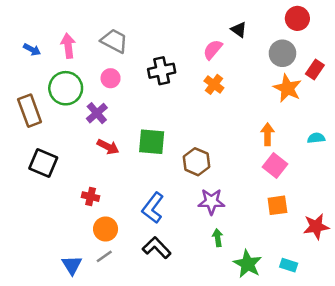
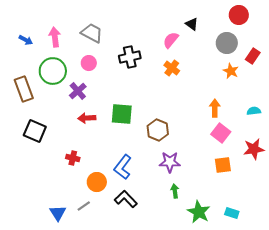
orange star: (287, 88) -> (231, 71), size x0.7
red arrow: (108, 147) -> (87, 118), turned 150
red star: (316, 226) -> (254, 149), moved
orange circle: (106, 229) -> (97, 182), moved

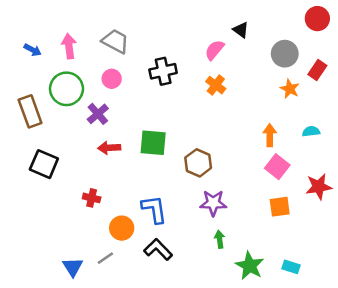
red circle: (239, 15) -> (317, 19), moved
cyan semicircle: (254, 111) -> (311, 131), moved
blue L-shape: (123, 167) -> (154, 209), turned 135

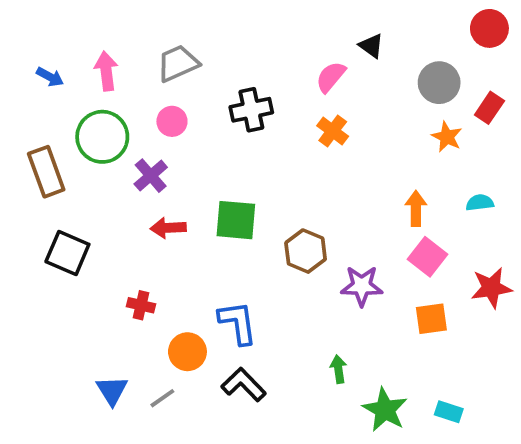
gray trapezoid: (115, 41) -> (178, 63), turned -52
purple star: (213, 203) -> (362, 286), moved
blue triangle: (73, 267) -> (112, 390), moved

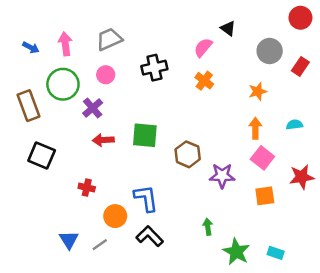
orange star: (447, 137) -> (258, 91), moved, turned 30

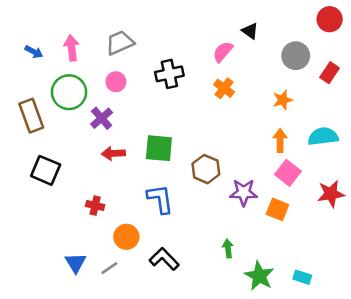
cyan semicircle: (295, 125) -> (323, 136), size x1.6
orange square: (265, 196) -> (277, 209), moved, turned 30
blue L-shape: (146, 198) -> (160, 199), moved

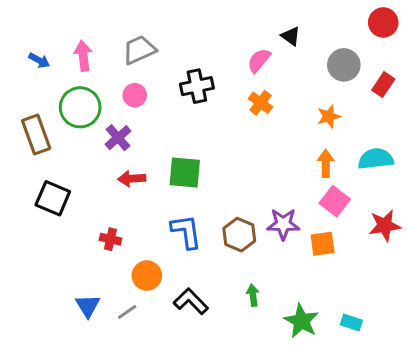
brown hexagon: (206, 169) -> (239, 235), moved
orange square: (277, 209) -> (323, 244), turned -30
green arrow: (228, 249) -> (253, 295), moved

